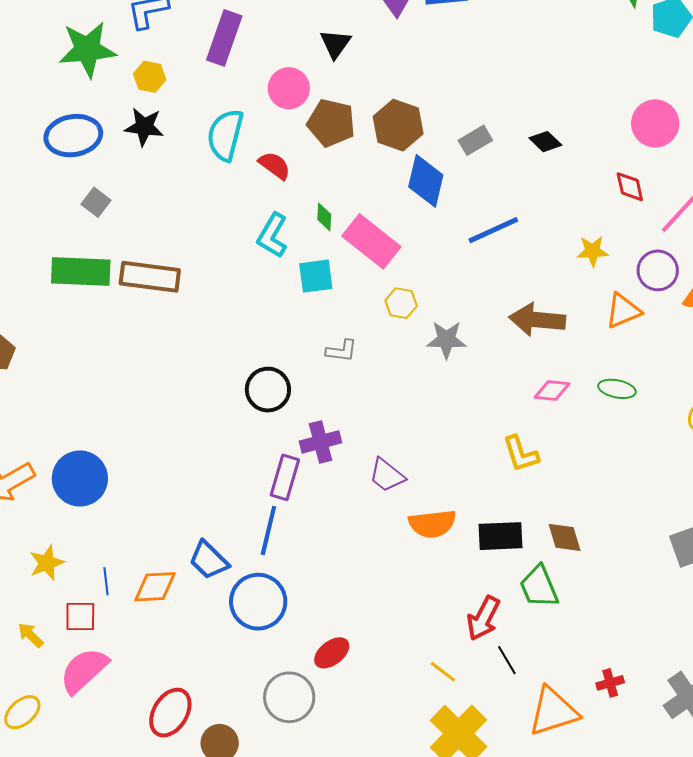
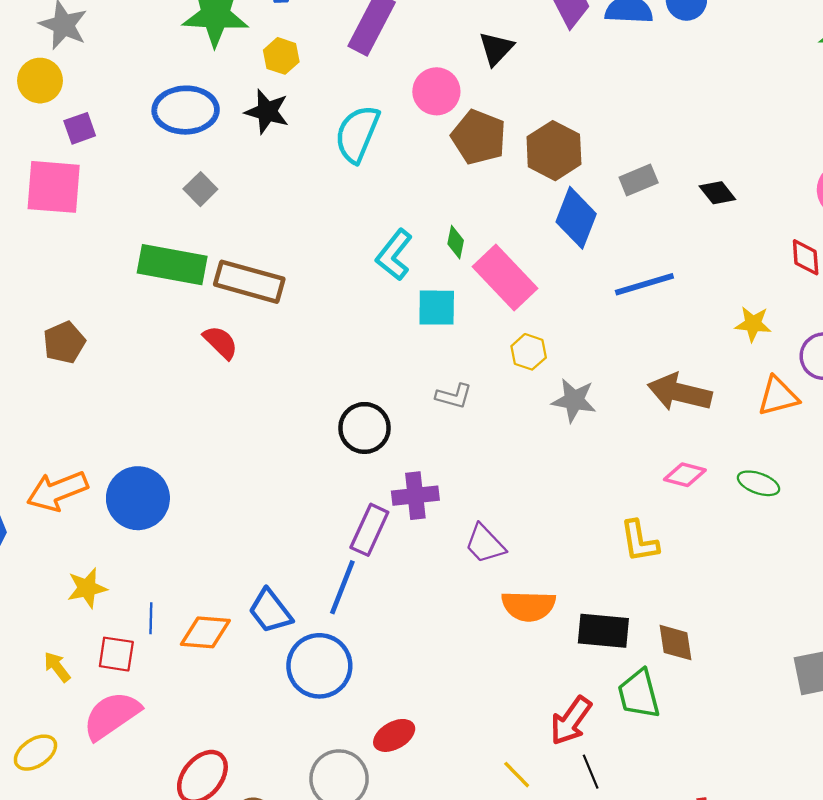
red semicircle: (275, 165) -> (221, 342), moved

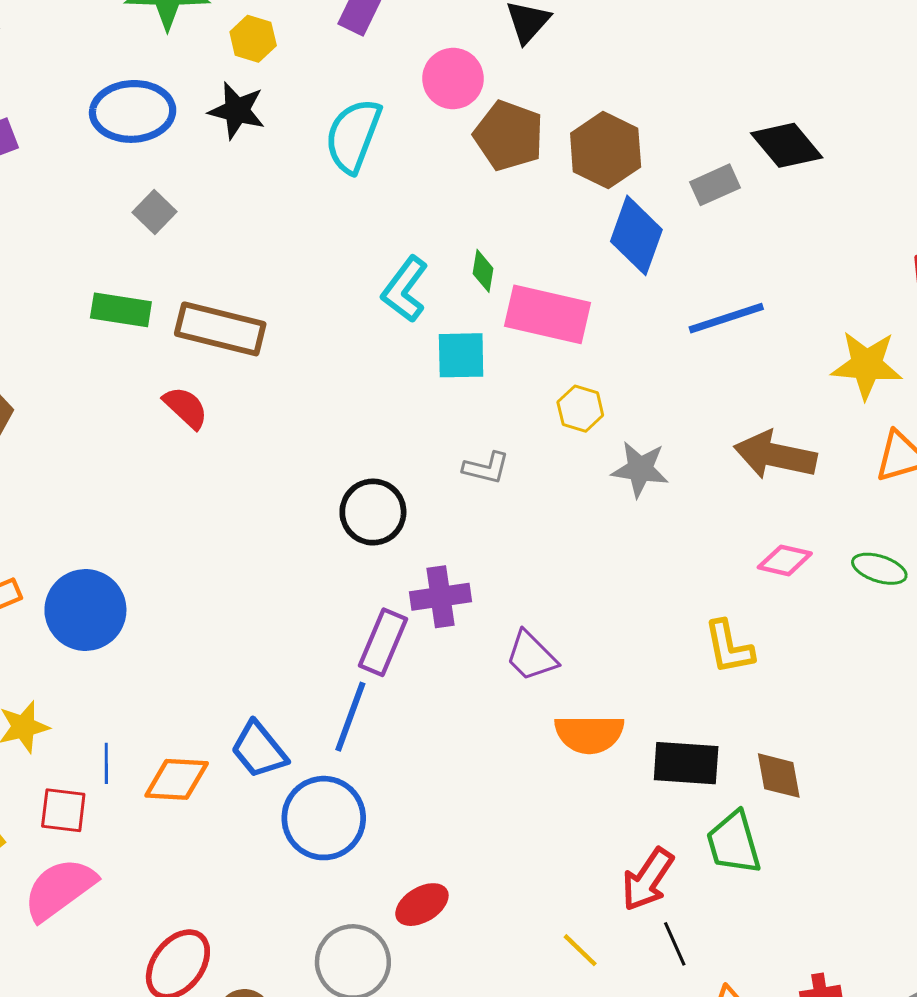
black diamond: (717, 193) -> (787, 145), moved, size x1.5
green rectangle: (172, 265) -> (121, 310), size x0.7
pink rectangle: (505, 277) -> (548, 314), turned -32
yellow star: (753, 324) -> (867, 365), size x1.5

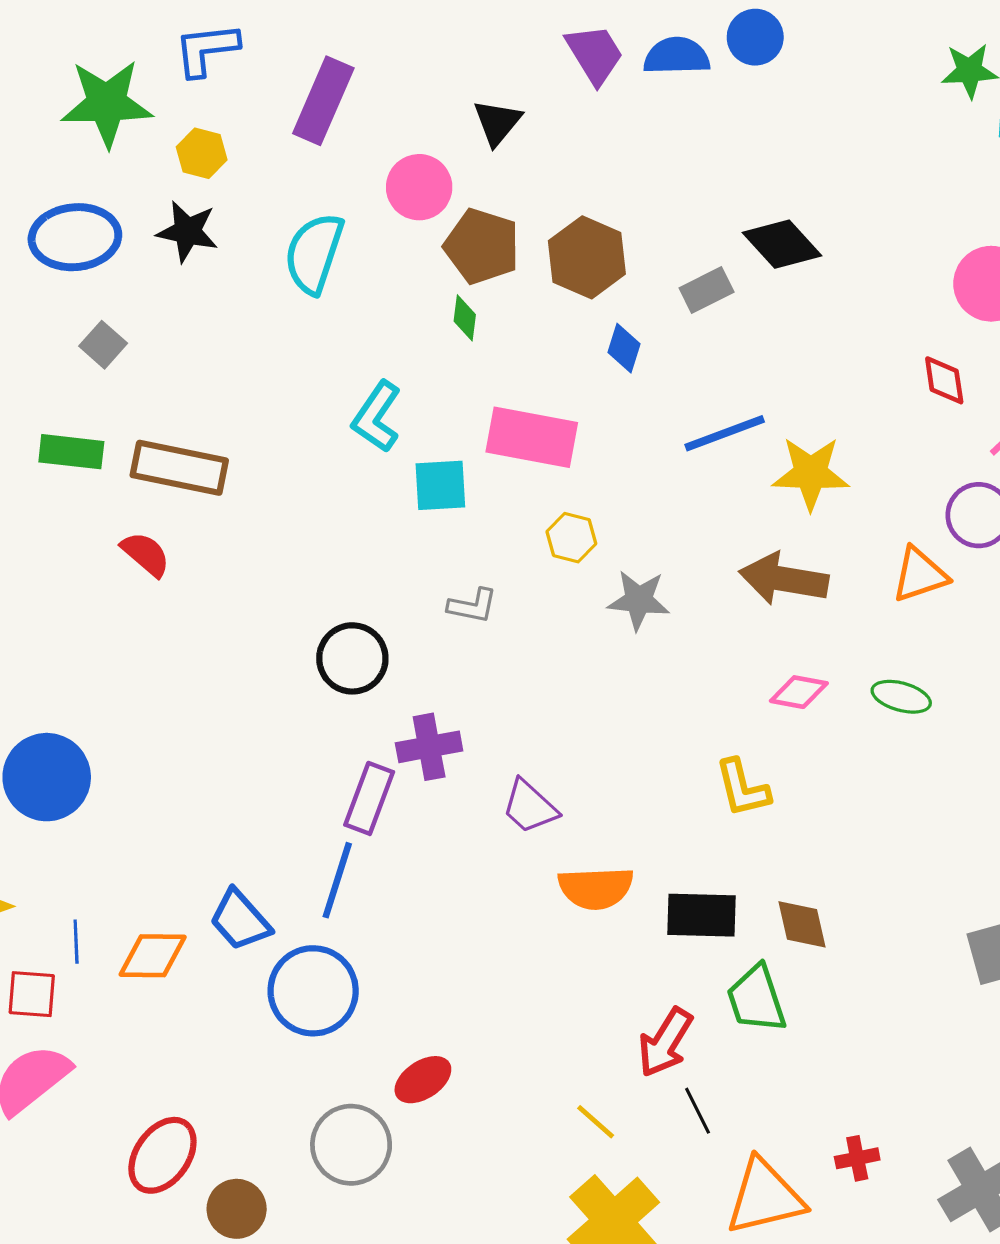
blue diamond: (636, 235) -> (624, 348), size x0.6
green diamond: (483, 271) -> (465, 318), moved
yellow star: (867, 365) -> (811, 473), moved

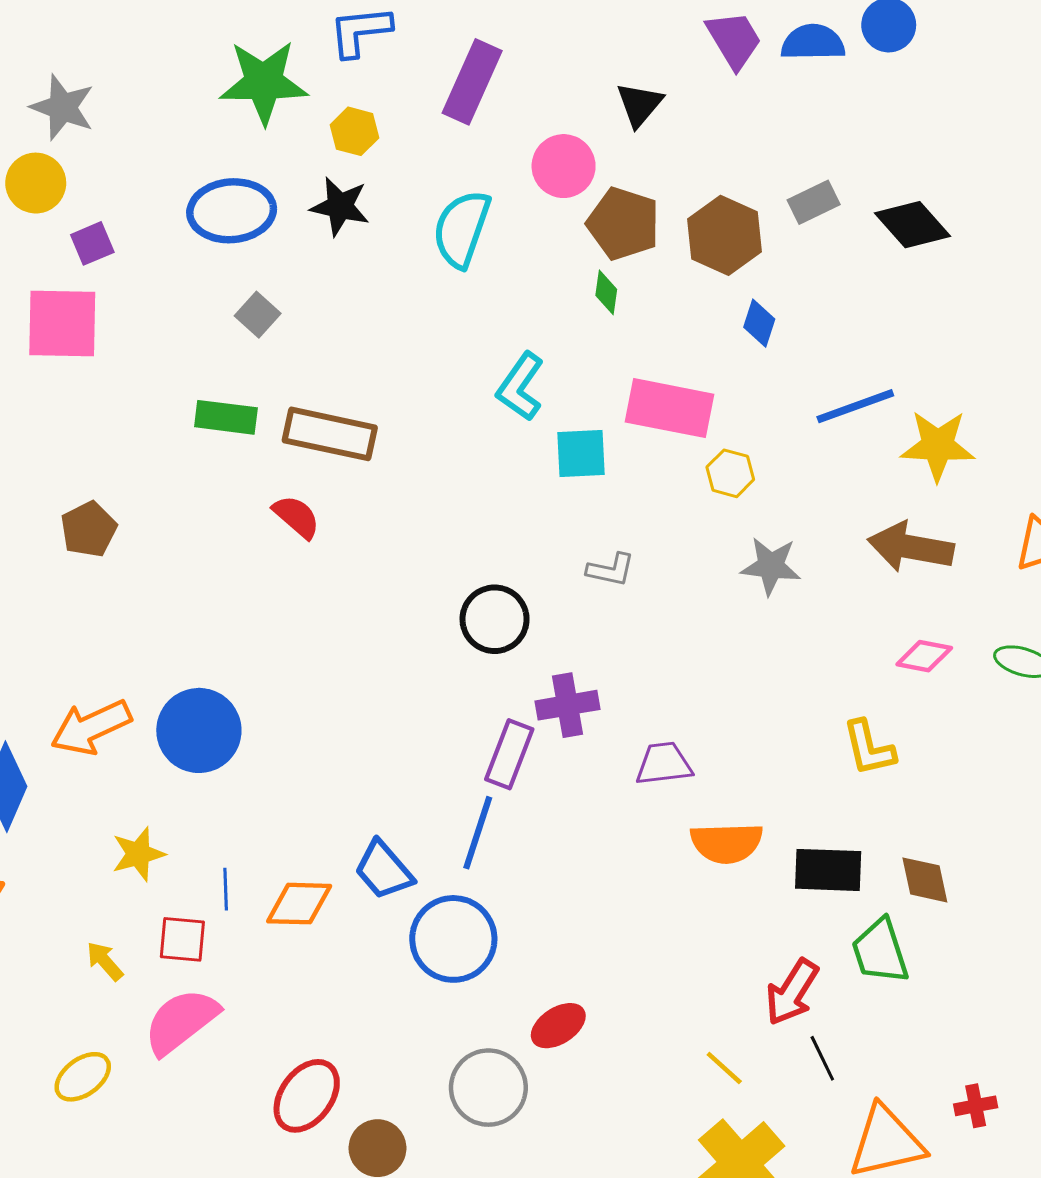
gray rectangle: (707, 290) -> (814, 202), moved
yellow hexagon: (571, 538) -> (730, 473), moved
purple trapezoid: (530, 807) -> (664, 764), turned 130

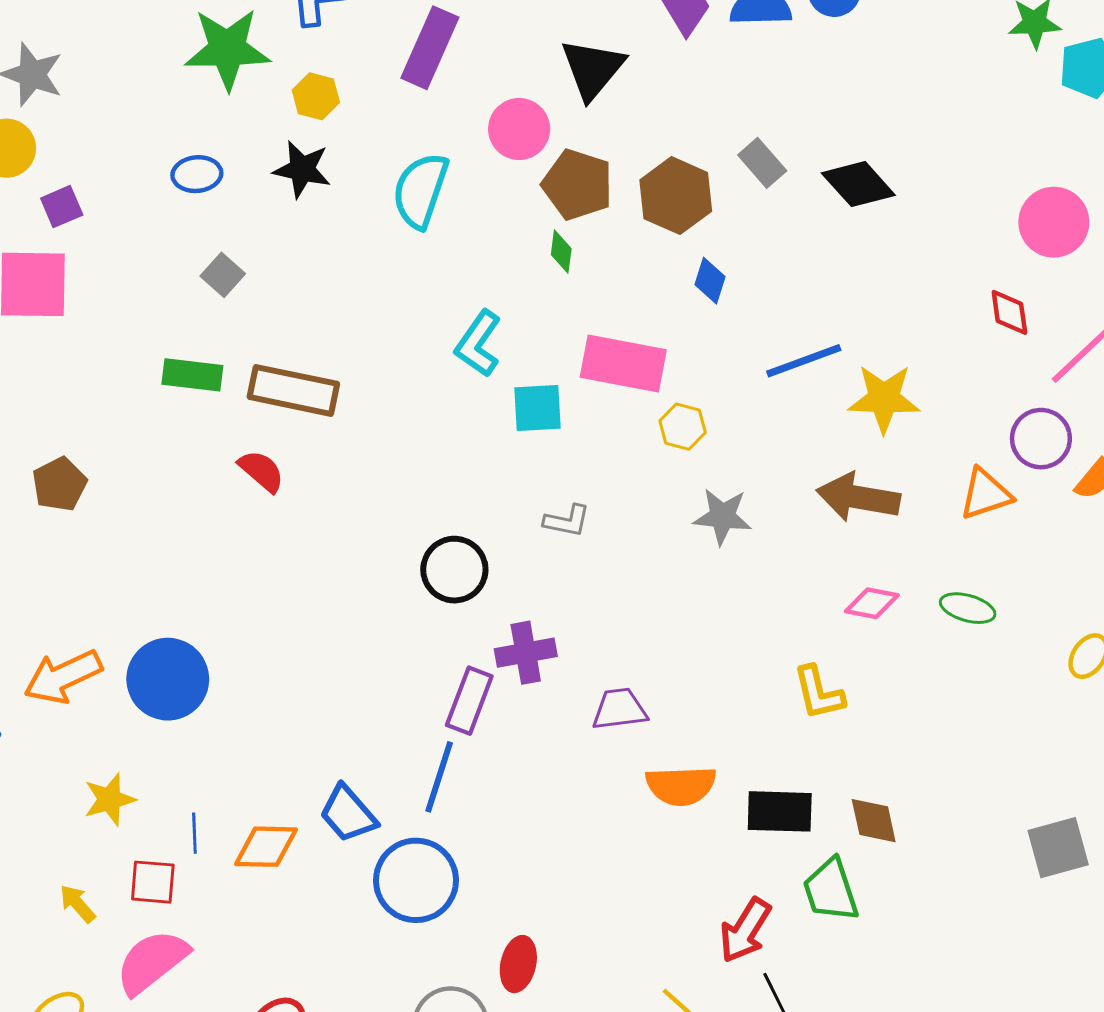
black triangle: (639, 105) -> (593, 69), size x1.4
gray rectangle: (814, 202) -> (762, 163), turned 75
blue ellipse: (232, 211) -> (197, 174), size x0.6
red ellipse: (558, 1026) -> (518, 964), turned -44

